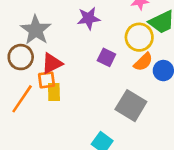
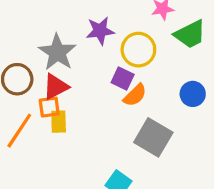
gray star: (36, 30) -> (57, 52), moved
yellow circle: (139, 37) -> (138, 50), moved
orange semicircle: (143, 62) -> (135, 95), moved

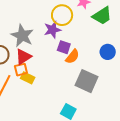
purple star: (100, 31) -> (52, 30), moved
yellow circle: (138, 50) -> (62, 15), moved
yellow rectangle: (59, 122) -> (28, 78), turned -56

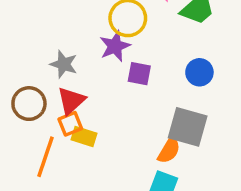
gray star: (22, 36) -> (64, 64), size x0.7
blue circle: (108, 52) -> (199, 72), moved
orange semicircle: (72, 57) -> (169, 150), moved

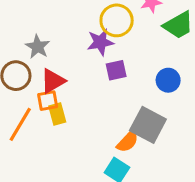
gray star: (64, 64) -> (38, 47), moved
purple square: (139, 74) -> (116, 70), turned -35
yellow rectangle: (84, 137) -> (57, 114), turned 45

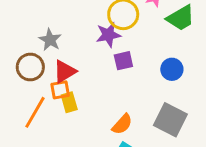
gray square: (148, 125) -> (170, 120), moved
orange semicircle: (128, 141) -> (122, 124), moved

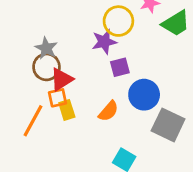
brown circle: (30, 67) -> (46, 67), moved
blue circle: (172, 69) -> (144, 95), moved, size x1.4
orange semicircle: (122, 124) -> (108, 111), moved

